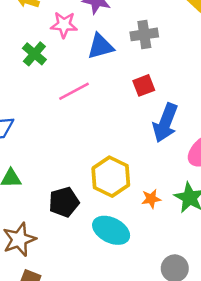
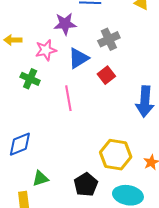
red square: (144, 85) -> (106, 75), moved
pink line: (74, 91) -> (68, 98), turned -55

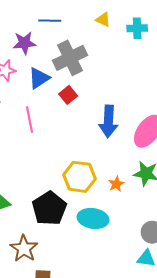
gray cross: (109, 39) -> (70, 58), size x1.5
black pentagon: (86, 185) -> (49, 208), size x1.4

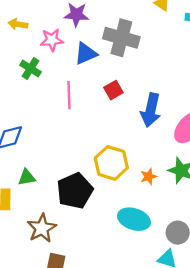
gray cross: (70, 58) -> (121, 38), turned 32
red square: (68, 95) -> (113, 90), moved
cyan ellipse: (93, 218) -> (134, 219), moved

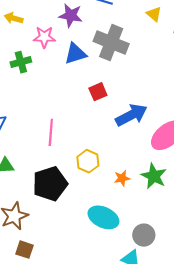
green cross: (30, 69) -> (21, 62), turned 36
pink line: (69, 95) -> (51, 132), moved
blue arrow: (151, 110) -> (131, 115), turned -136
yellow hexagon: (111, 163) -> (88, 161), size x0.7

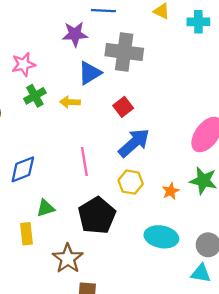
yellow arrow: (14, 18) -> (70, 102), moved
pink star: (44, 37) -> (23, 64), moved
blue arrow: (131, 115) -> (134, 143), moved

